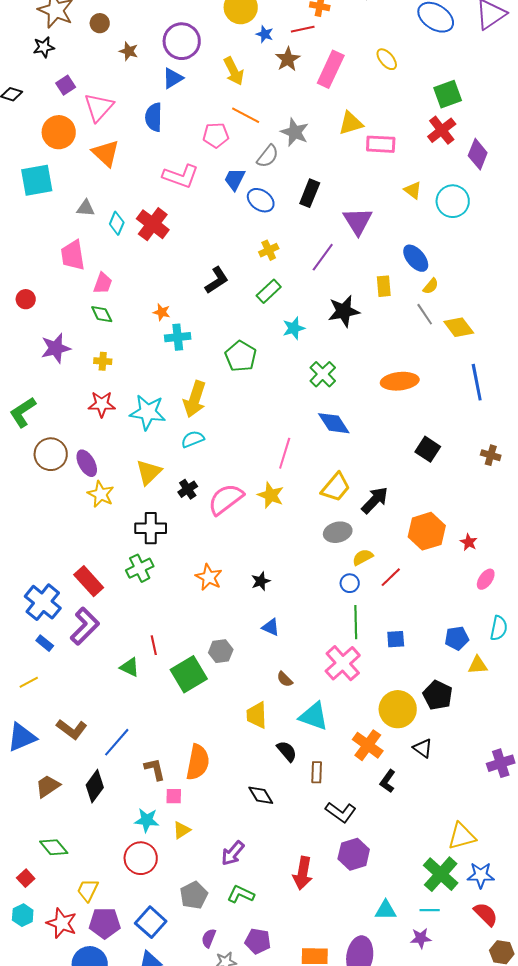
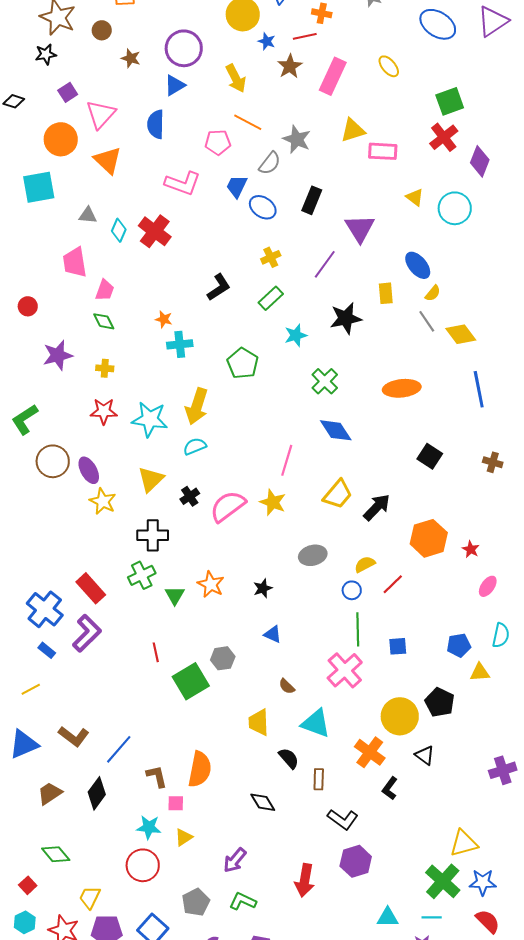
gray ellipse: (338, 532) -> (313, 555), moved
green triangle: (130, 667) -> (175, 595), moved, turned 35

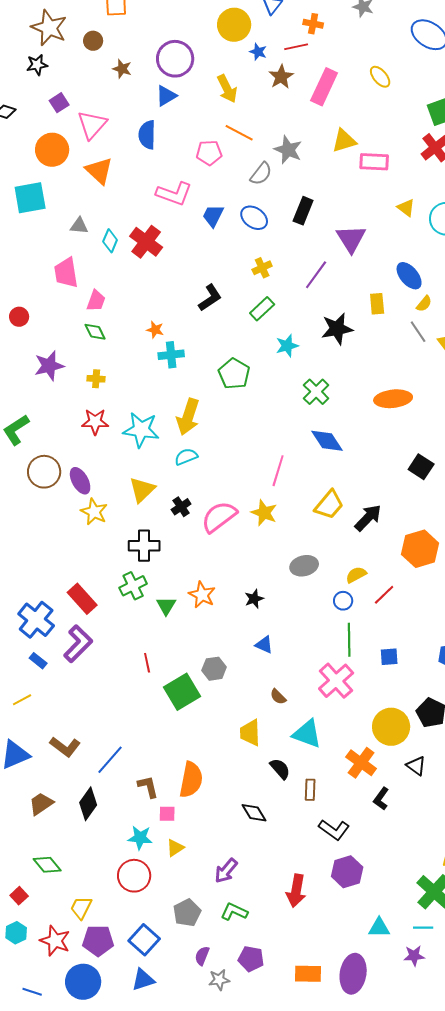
blue trapezoid: (237, 186) -> (213, 216), moved

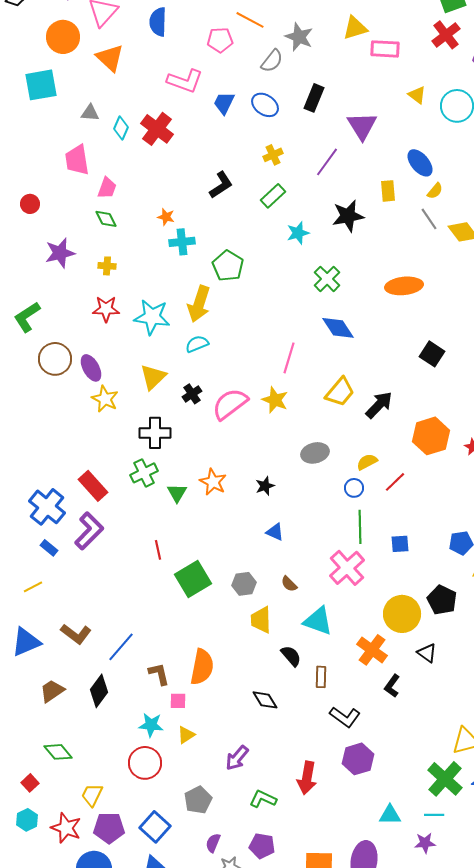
green pentagon: (234, 374) -> (228, 266), moved
gray hexagon: (214, 669) -> (244, 584), moved
green L-shape: (234, 912) -> (263, 799), moved

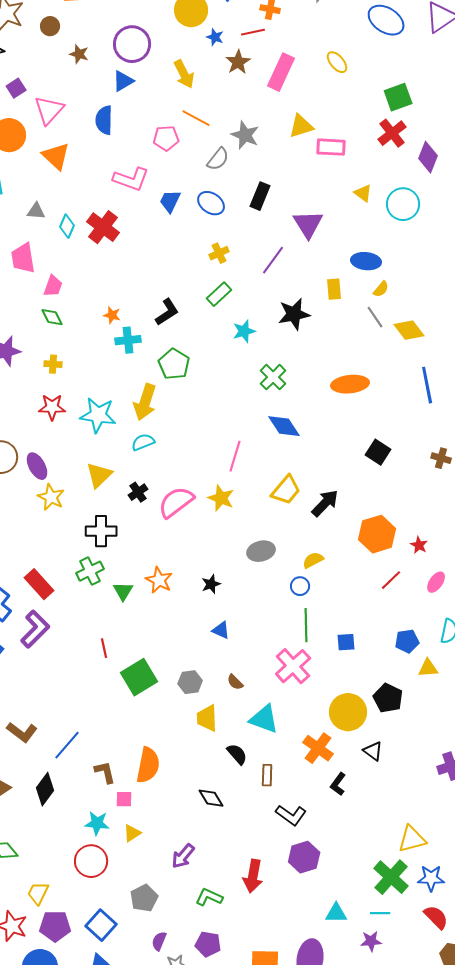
blue ellipse: (420, 163) -> (366, 261), turned -44
black L-shape: (221, 185) -> (167, 312), moved
red line: (395, 482) -> (391, 580), moved

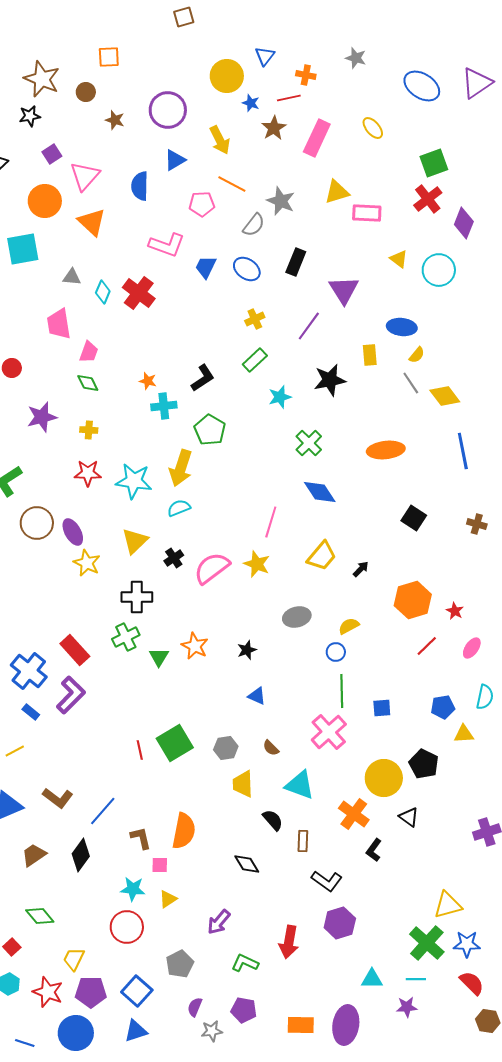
blue triangle: (123, 81) -> (175, 160), moved
black arrow: (325, 503) -> (361, 569), size x0.6
red line: (104, 648) -> (140, 750), moved

